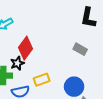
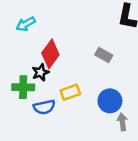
gray rectangle: (80, 49) -> (104, 55), moved

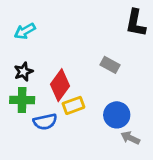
red diamond: (50, 54) -> (60, 85), moved
black star: (41, 72) -> (23, 72), moved
gray arrow: (122, 122) -> (130, 138), turned -56

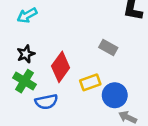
green cross: (22, 100) -> (24, 81), turned 30
yellow rectangle: (73, 105) -> (90, 82), moved

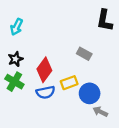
cyan arrow: (27, 15) -> (17, 27), turned -35
blue semicircle: (46, 102) -> (46, 92), moved

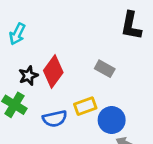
black star: (15, 59) -> (28, 76), moved
red diamond: (44, 70) -> (53, 71), moved

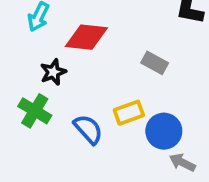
red diamond: (53, 71) -> (86, 37), moved, turned 60
blue semicircle: (55, 119) -> (88, 129), turned -120

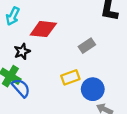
gray rectangle: (155, 63) -> (87, 46), turned -63
blue semicircle: (88, 129) -> (21, 88), moved

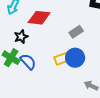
blue semicircle: (21, 88) -> (28, 62), moved
blue circle: (93, 89) -> (75, 58), moved

